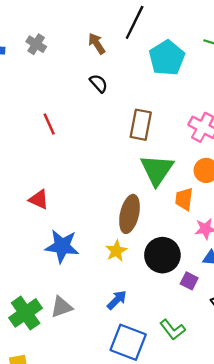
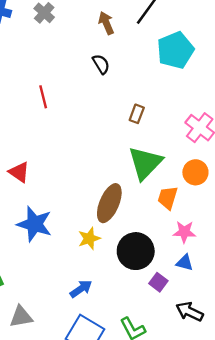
brown rectangle: (141, 125) -> (137, 114), size x0.6
gray triangle: (61, 307) -> (21, 317), moved

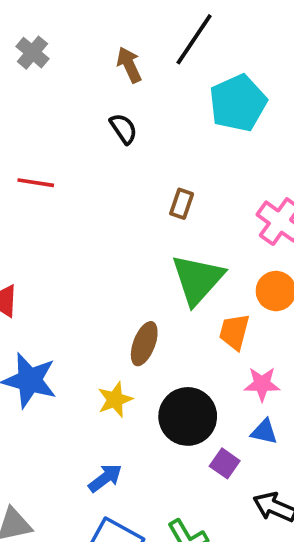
red line: (43, 97) -> (36, 183), turned -65
brown ellipse: (109, 203) -> (144, 344), size x0.7

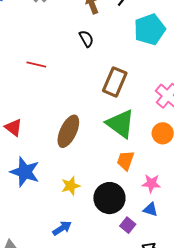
brown rectangle: (182, 204) -> (115, 82), size x1.8
green triangle: (198, 279) -> (120, 124), turned -40
orange trapezoid: (234, 332) -> (126, 161), moved
brown ellipse: (144, 344) -> (68, 131), moved, size x1.4

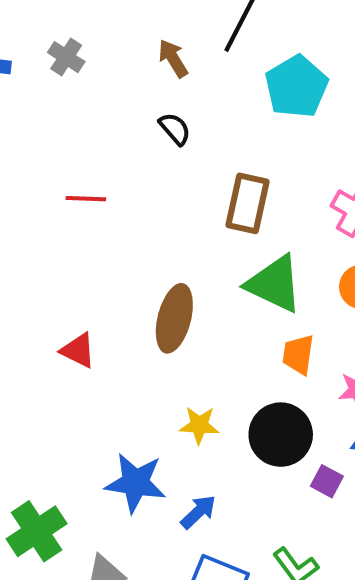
red triangle: (13, 127) -> (78, 350), moved
blue star: (25, 172) -> (135, 483), moved
yellow star: (71, 186) -> (199, 425), turned 30

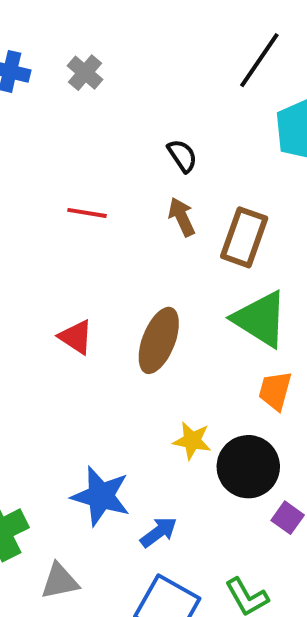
brown arrow: (173, 58) -> (182, 217), moved
red triangle: (78, 350) -> (76, 337), moved
yellow star: (199, 425) -> (192, 441), moved

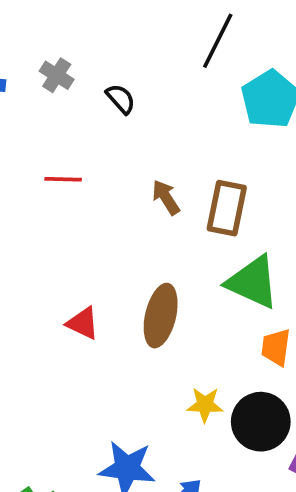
black semicircle: (182, 156) -> (121, 99), moved
red line: (87, 213) -> (63, 179), moved

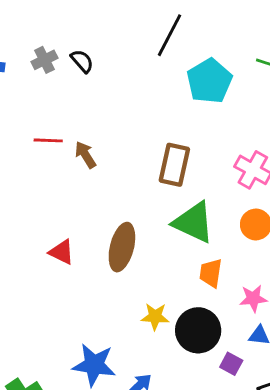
gray cross: (57, 75) -> (44, 60), turned 30
black semicircle: (121, 99) -> (82, 61), moved
brown arrow: (166, 197) -> (85, 155), moved

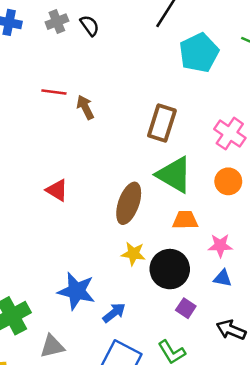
brown ellipse: (122, 247) -> (129, 203), moved
orange trapezoid: (211, 273) -> (185, 220), turned 76
purple square: (231, 364) -> (186, 308), moved

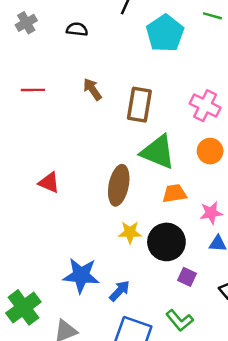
black semicircle: (90, 26) -> (77, 29), moved, turned -40
brown arrow: (85, 107) -> (92, 89), moved

